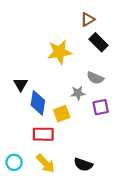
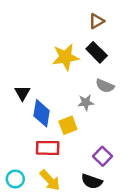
black rectangle: (98, 42) -> (97, 52), moved
purple square: (101, 107) -> (103, 156), moved, turned -35

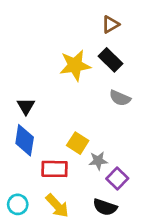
gray star: (86, 103) -> (98, 161), moved
blue diamond: (42, 113) -> (25, 140), moved
yellow square: (68, 125) -> (78, 143), turned -36

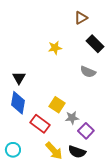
black rectangle: (110, 60) -> (95, 44), moved
yellow star: (75, 65) -> (55, 48), size x0.6
red rectangle: (55, 169) -> (40, 124), turned 36
yellow arrow: (57, 206) -> (54, 151), moved

